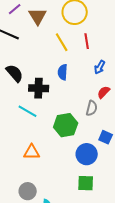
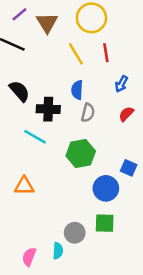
gray semicircle: (92, 108) -> (88, 113), moved
orange triangle: (32, 152) -> (24, 186), moved
gray circle: (28, 191) -> (75, 233), moved

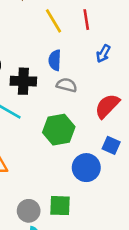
gray semicircle: (88, 113) -> (67, 85), turned -90
red semicircle: (126, 114) -> (107, 106), moved, size x1.5
green square: (105, 223) -> (60, 206), moved
gray circle: (75, 233) -> (29, 211), moved

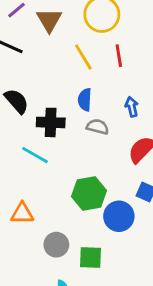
blue arrow: (103, 54) -> (132, 107), moved, turned 138
green hexagon: (59, 130) -> (89, 193), moved
gray circle: (29, 211) -> (56, 245), moved

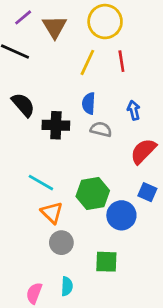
yellow line: (83, 57) -> (87, 62), turned 56
cyan line: (35, 155) -> (41, 183), moved
orange triangle: (22, 213) -> (52, 213), moved, turned 45
green square: (90, 257) -> (106, 262), moved

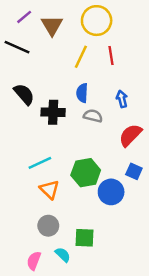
cyan line: (41, 183) -> (40, 163), turned -55
gray circle: (61, 243) -> (48, 226), moved
green square: (106, 262) -> (84, 238), moved
cyan semicircle: (67, 286) -> (63, 255), turned -49

